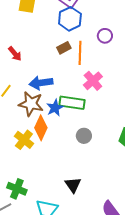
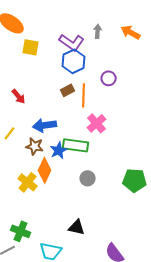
brown star: (31, 104) -> (35, 146), size x0.7
black triangle: (73, 185) -> (77, 227), turned -42

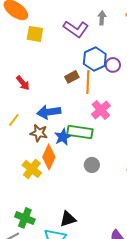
blue hexagon: (74, 61) -> (95, 59), moved
black triangle: (77, 227) -> (68, 219), moved, turned -30

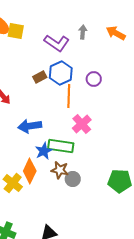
yellow square: (35, 34) -> (16, 31), moved
blue hexagon: (95, 59) -> (61, 73), moved
brown rectangle: (72, 77) -> (40, 77), moved
brown star: (39, 133) -> (60, 170), moved

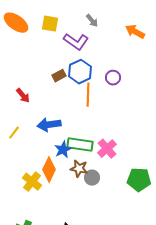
yellow square: (16, 31) -> (50, 24), moved
gray arrow: (83, 32) -> (92, 21), moved, turned 136
pink cross: (82, 124) -> (107, 149), moved

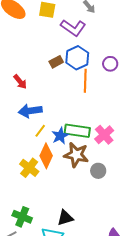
blue arrow: (49, 125) -> (30, 111), moved
yellow line: (14, 133) -> (40, 131), moved
brown star: (79, 169) -> (76, 155), size x1.4
gray circle: (92, 178) -> (98, 171), moved

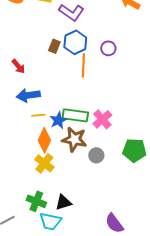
brown rectangle: (56, 62) -> (54, 46), turned -40
yellow line: (40, 131) -> (38, 115), turned 48
yellow cross: (29, 168) -> (44, 163), moved
green cross: (22, 217) -> (36, 201), moved

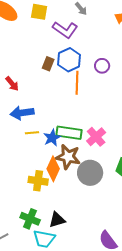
orange diamond: (44, 140) -> (53, 169), moved
gray circle: (96, 155) -> (90, 173), size x1.6
yellow cross: (44, 163) -> (38, 181), turned -30

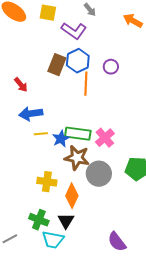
brown rectangle: (48, 64) -> (57, 65), size x1.5
orange diamond: (53, 169) -> (72, 196), moved
black triangle: (57, 220) -> (66, 221), turned -42

